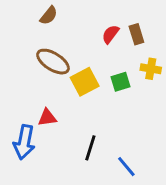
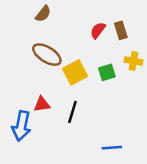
black line: (90, 148) -> (72, 112), moved
blue line: (126, 167) -> (112, 148), turned -54

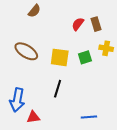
brown ellipse: (47, 55) -> (26, 51), moved
yellow square: (75, 72) -> (60, 57), turned 36
red triangle: (42, 104) -> (33, 117), moved

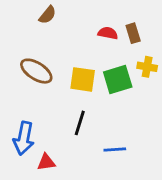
red semicircle: (78, 24) -> (108, 33), turned 64
green square: (85, 57) -> (118, 79), size x1.5
blue line: (89, 117) -> (115, 150), moved

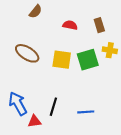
red semicircle: (108, 33) -> (70, 25), moved
black line: (80, 123) -> (53, 107), moved
blue arrow: (24, 138) -> (18, 104), turned 140

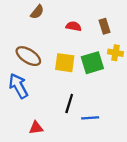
blue arrow: (18, 104) -> (18, 86), moved
black line: (53, 107) -> (69, 104), moved

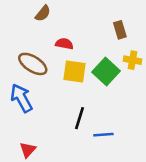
red semicircle: (74, 26) -> (64, 44), moved
green square: (92, 63) -> (106, 71), turned -30
red triangle: (36, 128) -> (28, 150), moved, turned -40

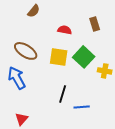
red semicircle: (64, 44) -> (65, 30), moved
yellow cross: (133, 60) -> (105, 71), moved

